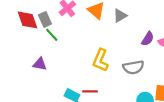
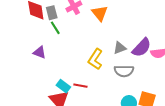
gray triangle: (120, 16) -> (120, 48), moved
purple semicircle: (148, 39) -> (142, 48), size x1.5

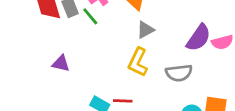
green line: (55, 28) -> (90, 16), moved
gray triangle: (120, 48) -> (145, 30), moved

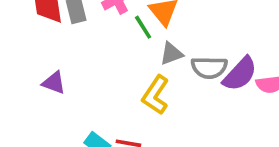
green line: (90, 16) -> (143, 27), moved
gray semicircle: (179, 73) -> (209, 68), moved

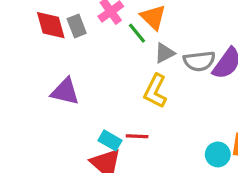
purple triangle: (54, 83) -> (65, 92), size x1.4

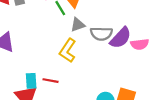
cyan rectangle: (110, 140) -> (31, 81), turned 49

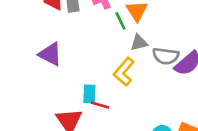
cyan rectangle: (31, 81) -> (89, 94), moved

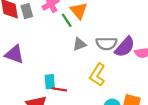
gray triangle: (139, 43) -> (79, 44), moved
yellow L-shape: (124, 72) -> (97, 75), moved

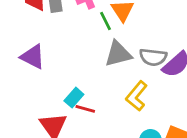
gray triangle: (79, 44) -> (118, 54), size x1.5
cyan rectangle: (50, 82) -> (74, 98), turned 40

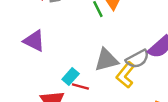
gray triangle: (118, 54) -> (106, 60), moved
gray semicircle: (153, 57) -> (138, 59), moved, turned -35

